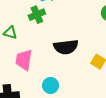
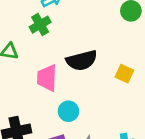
pink trapezoid: (24, 60) -> (47, 78), moved

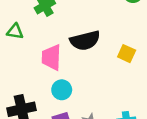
cyan circle: (68, 111) -> (62, 90), moved

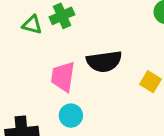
green triangle: (15, 31) -> (32, 25), moved

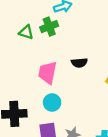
black semicircle: (104, 61) -> (79, 63), size x0.6

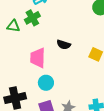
black semicircle: (79, 63) -> (64, 45), turned 32

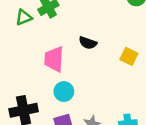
green triangle: (13, 26) -> (24, 17), turned -32

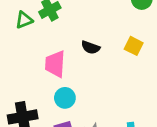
yellow square: (129, 56) -> (134, 46), moved

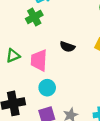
green triangle: (24, 20) -> (13, 56), moved

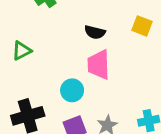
pink trapezoid: (39, 60) -> (99, 65), moved

